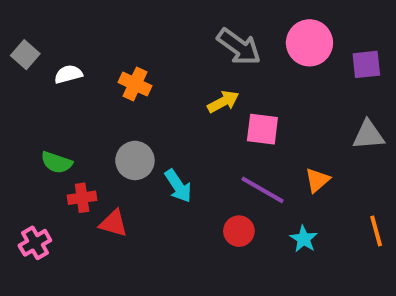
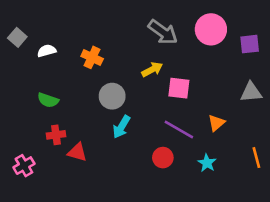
gray circle: (135, 160) -> (112, 96), moved
green semicircle: (57, 162) -> (48, 100), moved
cyan arrow: (178, 186) -> (121, 127), turned 65

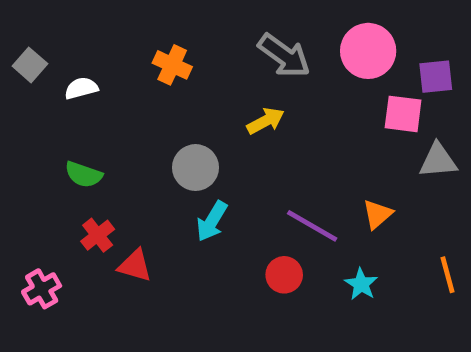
orange cross: (92, 57) -> (172, 65), moved
pink square: (179, 88) -> (403, 114), moved
red cross: (56, 135) -> (98, 235), turned -30

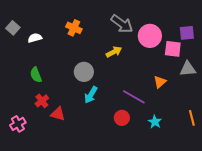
pink circle: (368, 51) -> (150, 36), moved
green semicircle: (84, 175) -> (36, 75), turned 49
orange triangle: (377, 214) -> (160, 82), moved

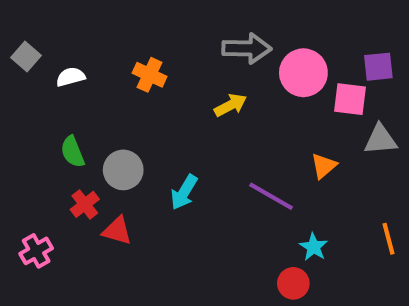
gray arrow: (122, 24) -> (247, 48), turned -35
orange cross: (74, 28) -> (150, 75), moved
gray circle: (84, 72) -> (123, 170), moved
red circle: (122, 118) -> (293, 283), moved

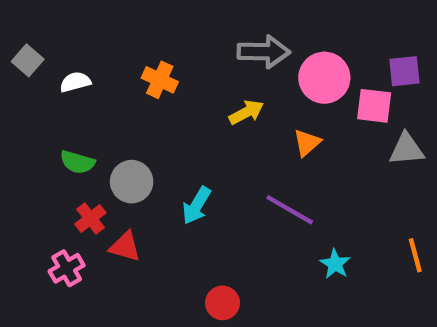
green semicircle: (73, 152) -> (77, 162), turned -52
orange triangle: (324, 166) -> (307, 143), moved
pink cross: (36, 251) -> (67, 268), moved
red circle: (293, 283) -> (223, 303), moved

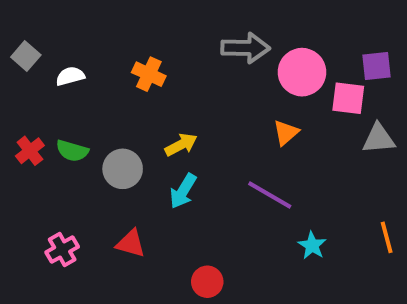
yellow arrow: (246, 112) -> (181, 145), moved
red cross: (90, 218) -> (30, 151), moved
red triangle: (125, 247) -> (131, 243), moved

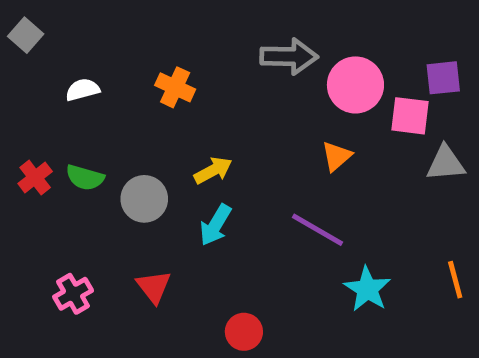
gray square: (26, 56) -> (26, 35), moved
red triangle: (131, 243) -> (154, 287), turned 36
cyan star: (312, 245) -> (367, 289), size x1.4

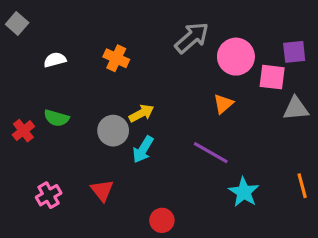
gray arrow: (289, 56) -> (192, 38), turned -42
red cross: (35, 178) -> (23, 131), moved
gray circle: (144, 199) -> (113, 131), moved

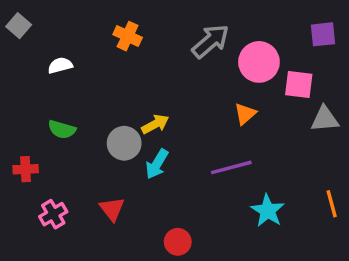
purple square: (294, 52) -> (323, 34), moved
orange cross: (116, 58) -> (128, 36), moved
red cross: (23, 131) -> (26, 169), moved, turned 35
purple line: (211, 153) -> (231, 167), turned -45

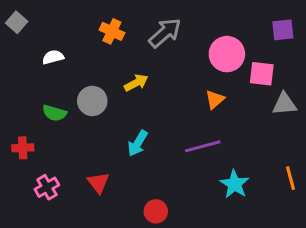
gray arrow: (211, 41) -> (165, 33), moved
yellow arrow: (155, 124) -> (136, 83), moved
gray circle: (124, 143) -> (92, 101), moved

